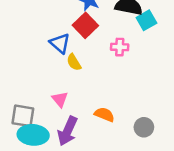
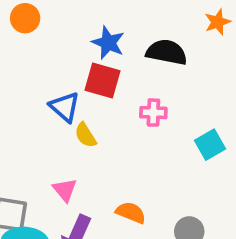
cyan square: (146, 20) -> (210, 145), moved
red square: (85, 25) -> (102, 80), turned -30

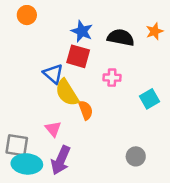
orange star: (218, 22) -> (155, 31), moved
yellow semicircle: (85, 135) -> (67, 93), size x1.6
orange semicircle: (131, 213) -> (86, 110), moved, turned 48

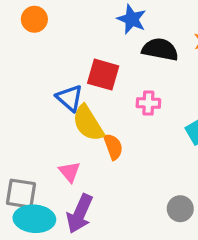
blue star: (82, 31) -> (132, 19), moved

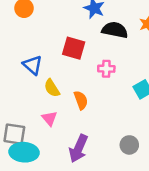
blue triangle: (70, 98) -> (32, 65), moved
yellow semicircle: (88, 123) -> (52, 88), moved, size x0.7
purple arrow: (80, 214) -> (78, 149), moved

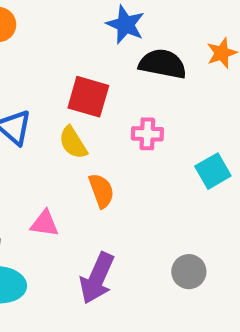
yellow semicircle: (52, 88) -> (73, 143), moved
pink triangle: (49, 118) -> (45, 224), turned -42

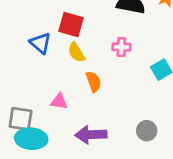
red square: (88, 97) -> (71, 24), moved
purple arrow: (97, 278) -> (91, 135), turned 64

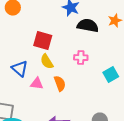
blue triangle: (40, 43) -> (20, 69), moved
pink triangle: (59, 101) -> (37, 84), moved

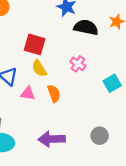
pink cross: (81, 58) -> (78, 64), turned 32

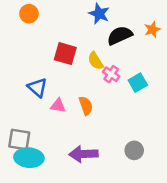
black semicircle: (86, 27) -> (120, 35), turned -35
yellow semicircle: (39, 68) -> (95, 61), moved
cyan square: (112, 83) -> (138, 83), moved

